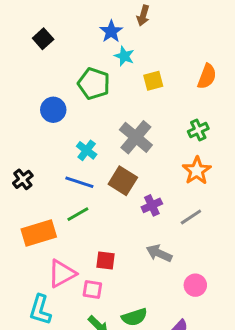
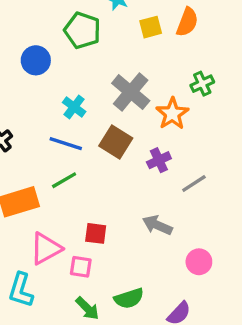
orange semicircle: (207, 76) -> (187, 22), moved
orange star: (197, 171) -> (172, 114), moved
purple cross: (152, 205) -> (159, 160), moved

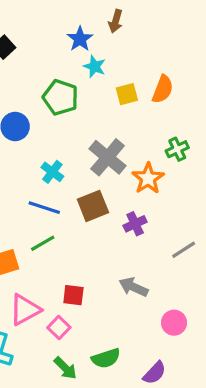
brown square: (116, 142) -> (93, 206), turned 36
gray line: (194, 184) -> (184, 250), moved
pink square: (81, 267) -> (59, 328), turned 35

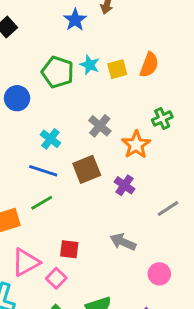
cyan star: (95, 67) -> (90, 65), moved
gray cross: (108, 157) -> (100, 126), size x0.7
purple cross: (135, 224) -> (124, 185), turned -30

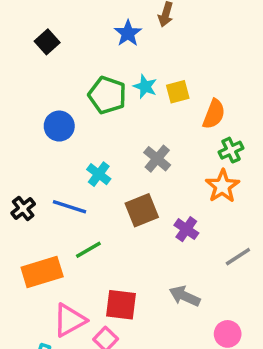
orange semicircle: (149, 65) -> (214, 114), moved
orange star: (136, 145) -> (222, 186), moved
blue line: (43, 171) -> (70, 207), moved
red square: (69, 249) -> (121, 305), size x1.4

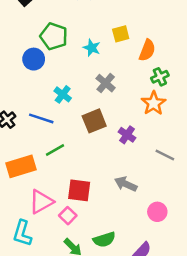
cyan star: (145, 87) -> (92, 48), moved
green pentagon: (107, 95) -> (54, 36), moved
gray line: (238, 257) -> (165, 155), turned 60

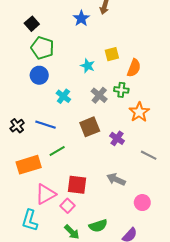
green pentagon: (54, 36) -> (42, 48), moved
green cross: (160, 77) -> (121, 90), moved, turned 32
cyan cross: (63, 94) -> (63, 96), moved

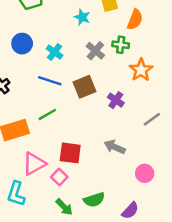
blue circle: (39, 75) -> (22, 44), moved
blue line: (46, 125) -> (50, 81), moved
gray line: (149, 155) -> (152, 119), turned -63

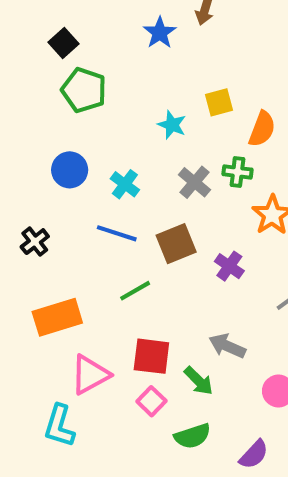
green line: (47, 114) -> (135, 291), moved
pink square: (59, 177) -> (151, 401), moved
green arrow: (64, 207) -> (199, 381), moved

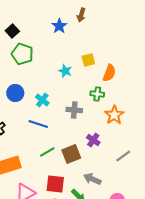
gray cross: (194, 182) -> (74, 110), moved, turned -35
brown square: (176, 244) -> (71, 154), moved

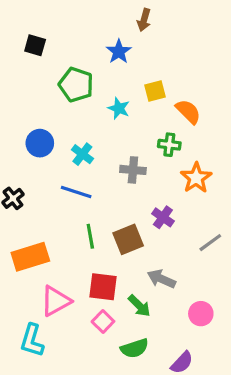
blue star: (59, 26) -> (119, 52), moved
black square: (12, 31) -> (35, 45), turned -32
green pentagon: (22, 54) -> (76, 85), moved
orange semicircle: (109, 73) -> (188, 112), turned -66
green line: (47, 152) -> (90, 236), turned -70

